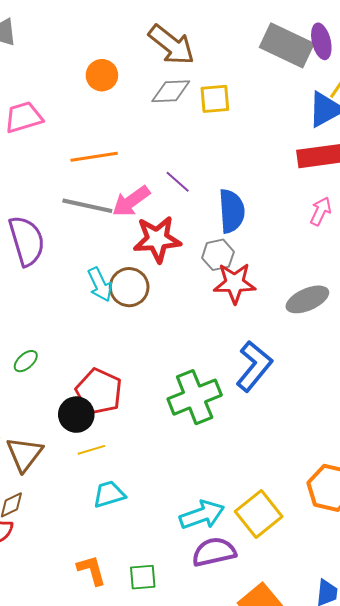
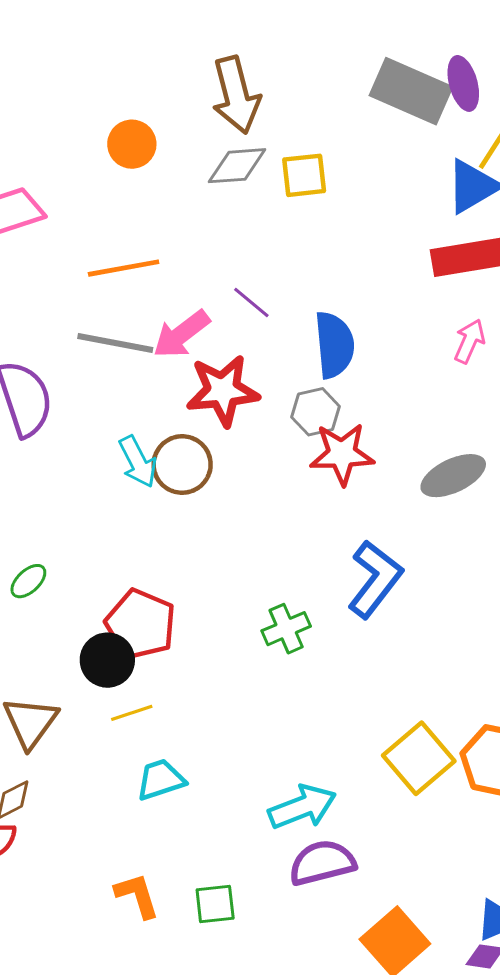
brown arrow: (171, 45) -> (236, 95), turned 39
green cross: (195, 397) -> (286, 629), size x0.6
yellow square: (259, 514) -> (419, 758), moved

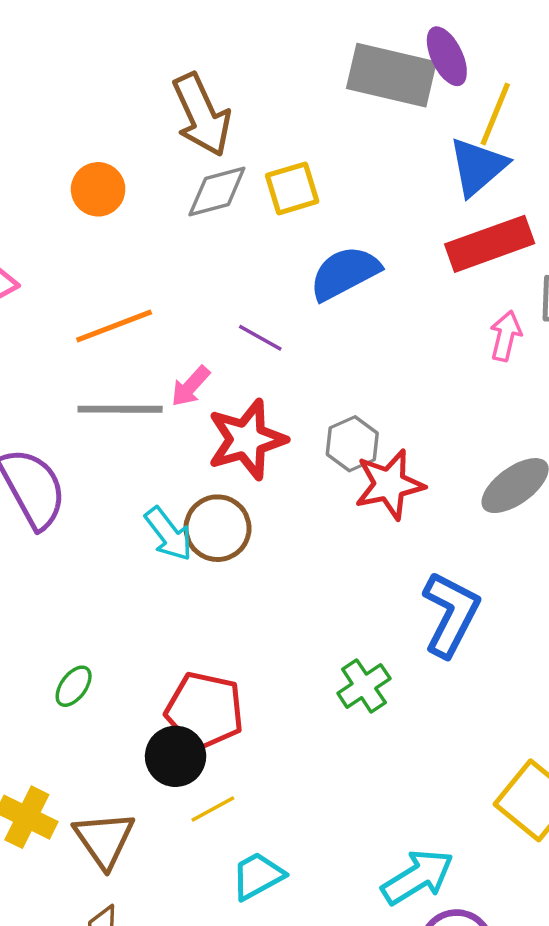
pink arrow: (181, 334) -> (190, 386), size x0.7
blue semicircle: (334, 345) -> (345, 273), moved, turned -102

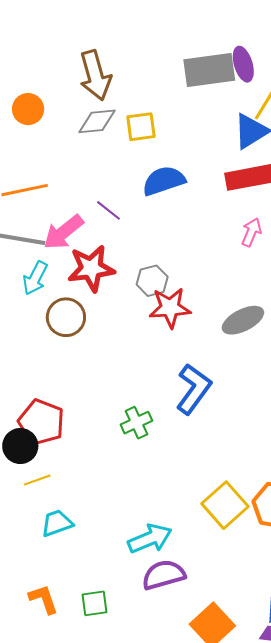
gray rectangle: (391, 75) -> (209, 70), turned -30
pink arrow: (190, 386) -> (63, 232), size x1.6
cyan arrow: (169, 534) -> (35, 278), moved, turned 56

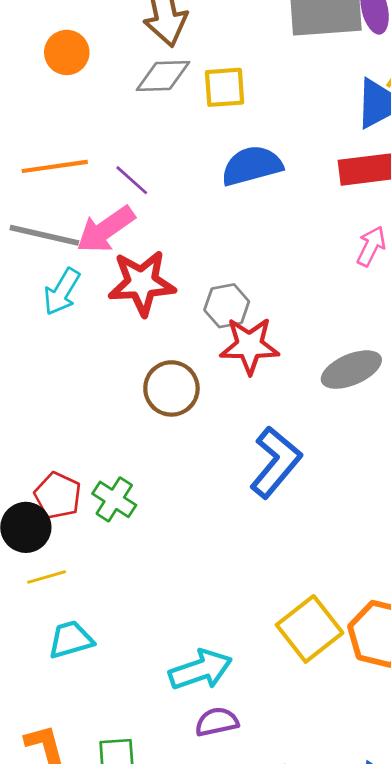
purple line: (109, 210) -> (132, 180), moved
brown circle: (66, 317) -> (171, 388), moved
red pentagon: (41, 422) -> (58, 496), size x0.7
green cross: (136, 423) -> (114, 499), moved, turned -36
purple semicircle: (164, 575) -> (217, 722), size x0.7

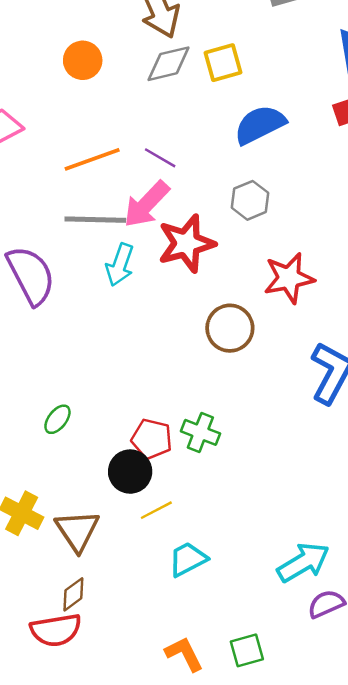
gray hexagon: (227, 306) -> (250, 200), moved

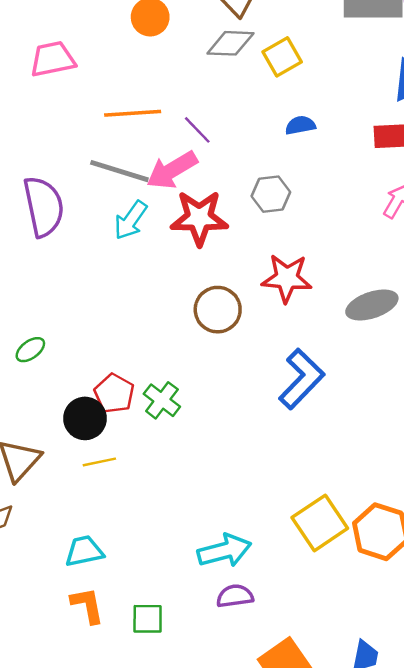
yellow square: (223, 63) -> (282, 57), turned -30
blue semicircle: (260, 125) -> (300, 125), size x0.6
cyan trapezoid: (188, 559) -> (84, 551), moved

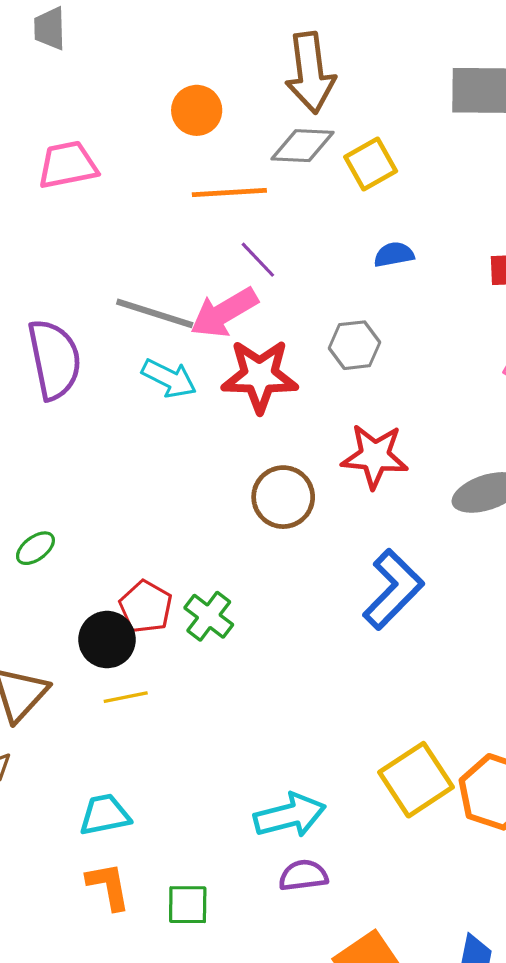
orange line: (133, 113) -> (229, 193), moved
cyan arrow: (131, 220) -> (169, 378), turned -99

